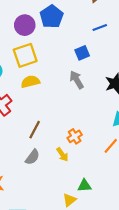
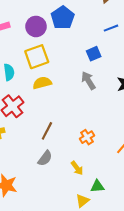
yellow arrow: (62, 155) -> (77, 168), moved

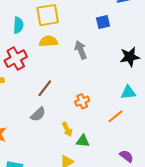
gray arrow: (88, 81) -> (81, 50), moved
green triangle: (97, 186) -> (83, 141), moved

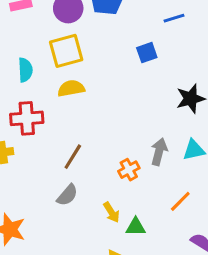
gray arrow: (81, 50) -> (159, 152), moved, turned 42
red cross: (16, 59) -> (27, 118), turned 30
orange line: (115, 116) -> (180, 201), moved

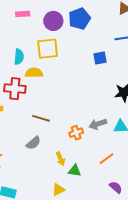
yellow semicircle: (71, 88) -> (34, 73), moved
gray arrow: (159, 152) -> (98, 124), turned -132
brown line: (73, 157) -> (41, 118), turned 66

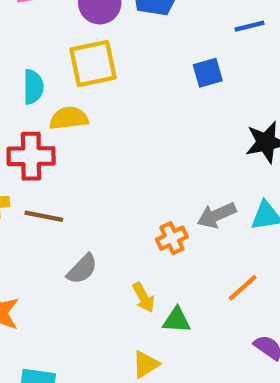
brown line: (41, 118) -> (44, 216), moved

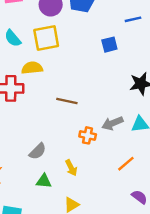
cyan semicircle: (33, 87) -> (13, 38), moved, turned 138
brown line: (44, 216) -> (67, 101), moved
orange cross: (172, 238) -> (88, 135), turned 35
green triangle: (177, 320) -> (44, 181), moved

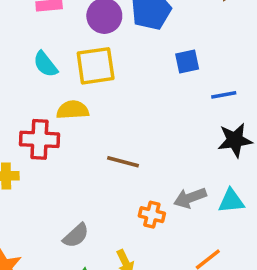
blue line: (133, 19) -> (224, 95), moved
blue square: (109, 45) -> (187, 62), moved

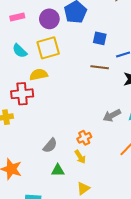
blue square: (187, 62) -> (100, 38), turned 32
brown line: (123, 162) -> (100, 67), moved
orange cross: (152, 215) -> (84, 138), moved, turned -32

